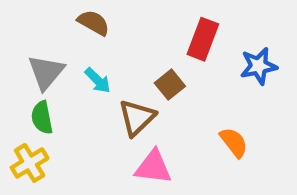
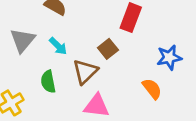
blue star: (259, 66) -> (169, 57), moved
green semicircle: (42, 118) -> (48, 82), moved

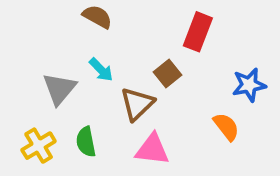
gray triangle: (23, 40) -> (59, 89), moved
green semicircle: (48, 82) -> (86, 142), moved

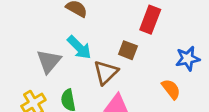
cyan arrow: (101, 70) -> (79, 47), size x1.4
brown square: (168, 74) -> (128, 50), turned -30

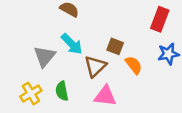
red rectangle: (150, 20) -> (160, 19), moved
orange semicircle: (171, 89) -> (134, 65), moved

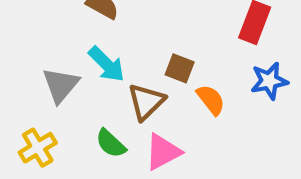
green semicircle: (62, 91) -> (111, 143), moved, turned -36
pink triangle: (105, 96) -> (163, 152), turned -35

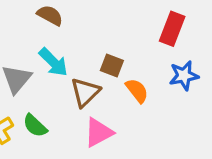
green semicircle: (111, 143) -> (35, 126), moved

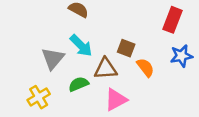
brown triangle: (85, 92) -> (106, 69), turned 40
green semicircle: (35, 126) -> (79, 84), moved, turned 114

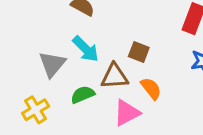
orange semicircle: (145, 67) -> (151, 88), moved

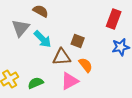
gray triangle: (52, 64) -> (21, 28), moved
green semicircle: (83, 95) -> (36, 83), moved

